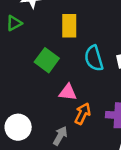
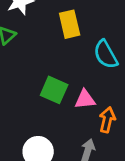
green square: (47, 60) -> (54, 90), moved

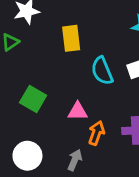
green square: (54, 90) -> (33, 99), moved

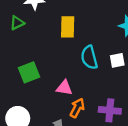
green square: (33, 99) -> (29, 72), turned 30

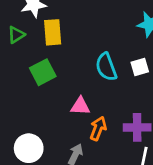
yellow rectangle: (68, 27) -> (53, 32), moved
green square: (29, 72) -> (43, 72), moved

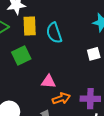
cyan semicircle: (106, 67) -> (54, 33), moved
orange arrow: (98, 128) -> (61, 99), turned 48

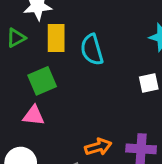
pink triangle: (48, 82) -> (34, 116), moved

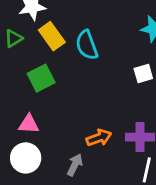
yellow rectangle: (56, 38) -> (52, 36), turned -32
pink triangle: (34, 116) -> (29, 124), moved

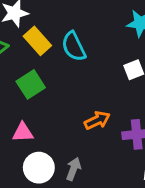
orange arrow: (99, 138) -> (97, 120), moved
white circle: (26, 158) -> (39, 168), moved

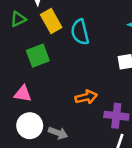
gray arrow: (73, 169) -> (58, 133), turned 78

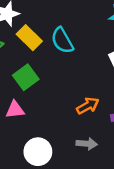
pink triangle: (23, 94) -> (15, 110), moved
gray arrow: (58, 133) -> (87, 144), moved

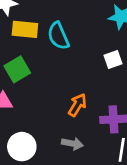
yellow rectangle: (29, 38) -> (25, 29), turned -45
orange arrow: (88, 106) -> (77, 105), turned -35

